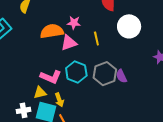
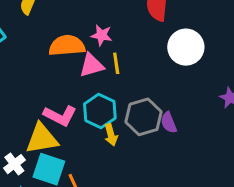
yellow line: (96, 39) -> (116, 63), moved
yellow triangle: (40, 93) -> (42, 139), size x1.6
yellow arrow: (59, 100) -> (111, 135), moved
white cross: (24, 110) -> (14, 164), turned -32

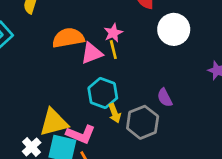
pink star: (102, 35) -> (113, 33), moved, turned -30
pink L-shape: (60, 116) -> (81, 134), moved
gray hexagon: (144, 117) -> (143, 122), moved

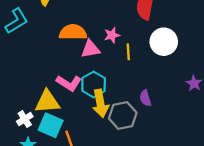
yellow line: (113, 50) -> (128, 52), moved
yellow arrow: (115, 113) -> (100, 103), size x1.6
pink L-shape: (81, 134) -> (69, 83), moved

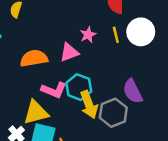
orange semicircle: (73, 32) -> (34, 58), moved
yellow line: (128, 52) -> (116, 35), moved
purple semicircle: (145, 98) -> (133, 91), size x1.5

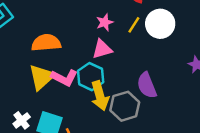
yellow line: (116, 35) -> (134, 25), turned 42
pink triangle: (69, 52) -> (102, 49), moved
yellow triangle: (36, 112) -> (42, 77), moved, turned -32

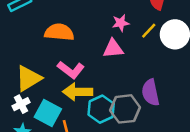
yellow triangle: (42, 77) -> (28, 78), moved
cyan hexagon: (91, 77) -> (101, 109), moved
yellow arrow: (100, 96) -> (78, 92), moved, turned 96

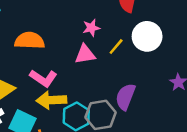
yellow line: (149, 31) -> (116, 47), moved
purple semicircle: (151, 92) -> (125, 97), turned 36

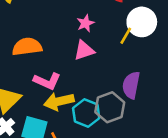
yellow line: (116, 47) -> (126, 36), moved

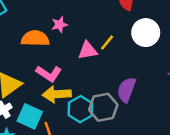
pink star: (85, 23) -> (59, 25), moved
yellow line: (126, 36) -> (107, 43), moved

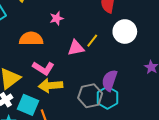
pink star: (59, 25) -> (57, 18), moved
cyan hexagon: (80, 109) -> (107, 98), moved

